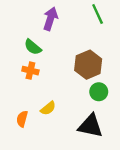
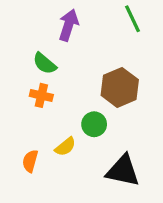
green circle: (99, 92) -> (94, 124), moved

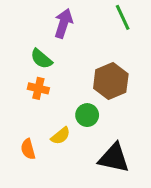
orange semicircle: (30, 161) -> (28, 149), turned -30

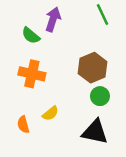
green semicircle: (41, 59) -> (31, 35), moved
orange cross: (38, 88) -> (32, 74), size x1.5
green circle: (87, 115) -> (100, 96), moved

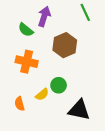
brown hexagon: (93, 68) -> (65, 45), moved
green circle: (100, 96) -> (59, 85), moved

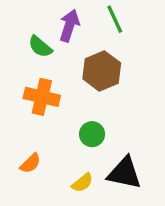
green line: (85, 12) -> (115, 19), moved
yellow semicircle: (42, 94) -> (82, 183), moved
orange semicircle: (20, 104) -> (30, 163), turned -120

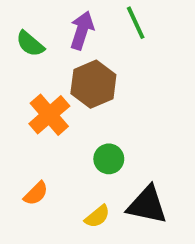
green semicircle: (40, 47) -> (30, 44), moved
brown hexagon: (102, 71) -> (93, 84), moved
orange cross: (42, 97) -> (49, 115), turned 36

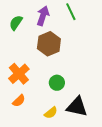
green semicircle: (30, 44) -> (16, 23), turned 84
orange cross: (49, 115) -> (19, 74), moved

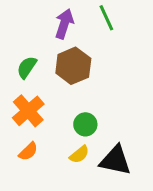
green semicircle: (16, 23) -> (27, 67), moved
yellow semicircle: (51, 113) -> (79, 154), moved

